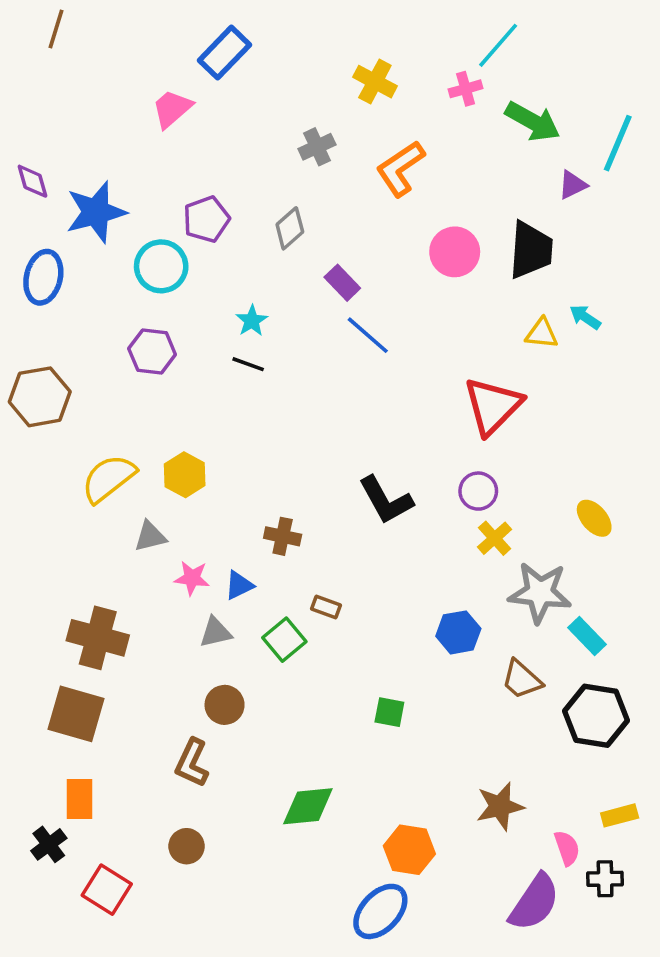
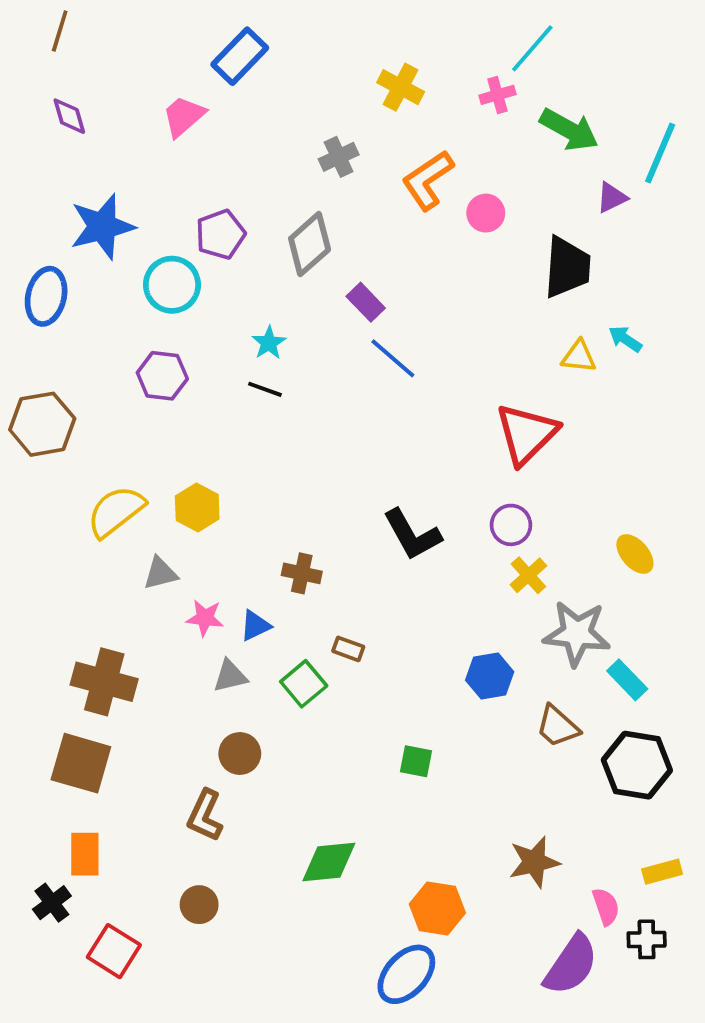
purple diamond: (32, 181) -> (69, 116), moved
gray diamond: (290, 228) -> (310, 244), size x1.4
pink circle: (455, 252) -> (486, 213), moved, size x0.7

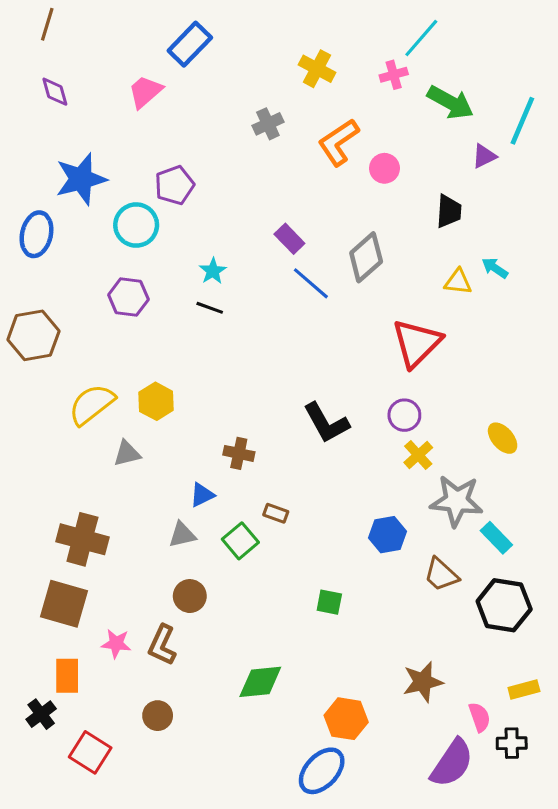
gray diamond: (310, 244) -> (366, 257), moved
black trapezoid: (567, 267) -> (449, 211), size x0.7
pink star: (205, 618) -> (116, 644), moved

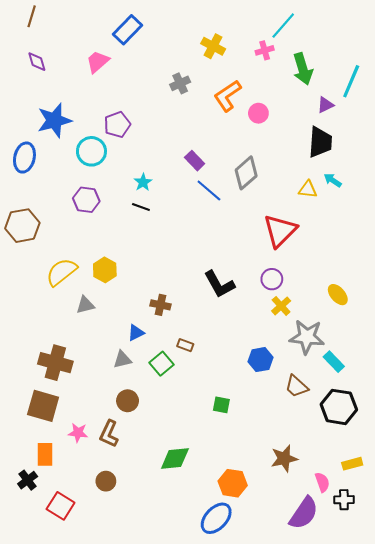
green arrow: (450, 102) -> (303, 69), turned 44
black trapezoid: (449, 211) -> (320, 142), moved, size x1.4

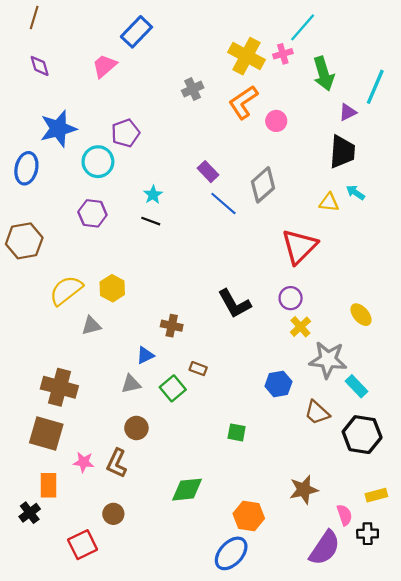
yellow cross: (213, 46) -> (247, 56), moved, size x1.4
red square: (61, 506) -> (83, 545), moved, turned 32

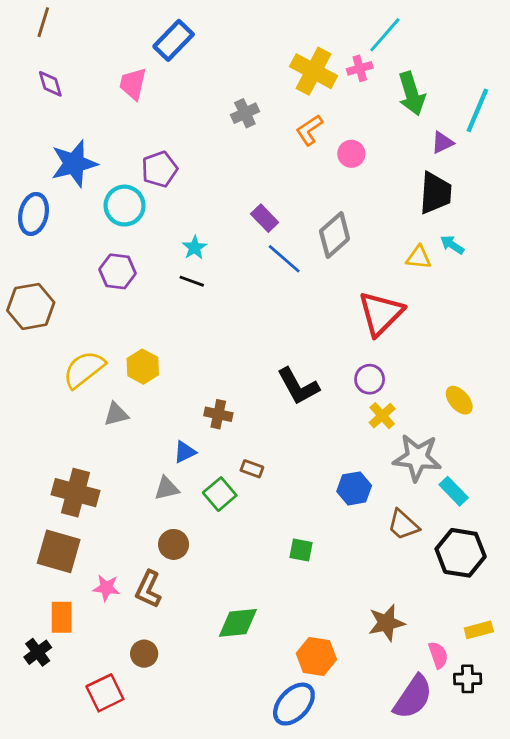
pink trapezoid: (105, 66) -> (133, 84), turned -36
orange L-shape: (243, 102) -> (309, 130), size x0.7

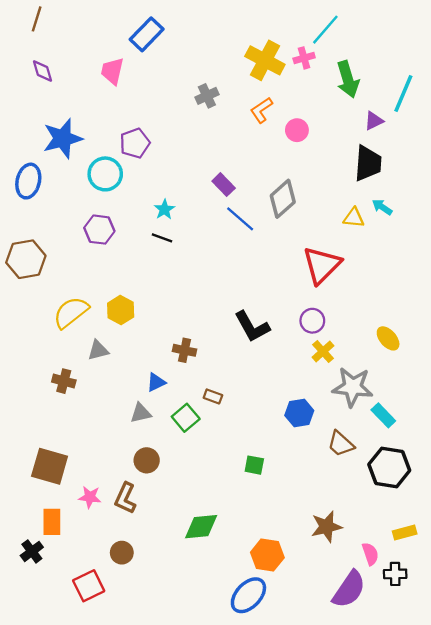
brown cross: (76, 493) -> (64, 381), moved, size x0.6

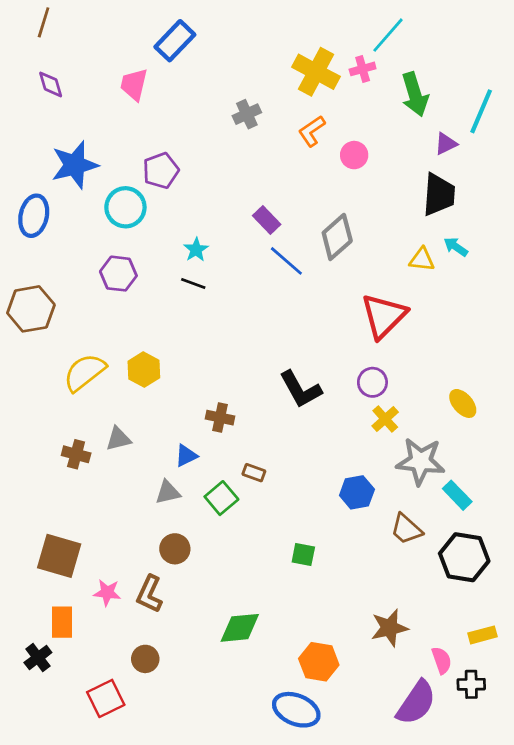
gray triangle: (98, 350) -> (118, 439), moved
blue ellipse: (248, 595) -> (296, 710), turned 69

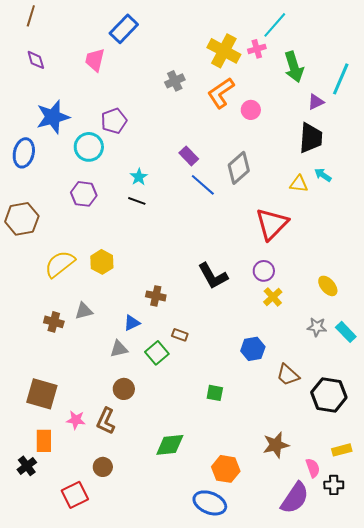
orange L-shape: (312, 131) -> (221, 93), size x1.4
gray star: (420, 461) -> (317, 327), moved, size x0.6
cyan rectangle: (457, 495) -> (346, 332), moved

